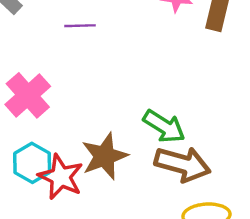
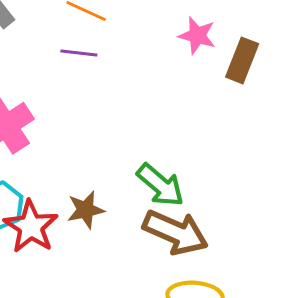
brown star: (104, 156) -> (86, 210), size x0.7

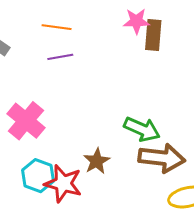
brown rectangle: (242, 60) -> (153, 35), moved

